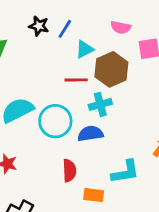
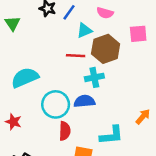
pink semicircle: (121, 27) -> (105, 13), moved
cyan circle: (55, 121) -> (56, 104), moved

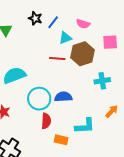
cyan cross: (94, 77) -> (102, 81), moved

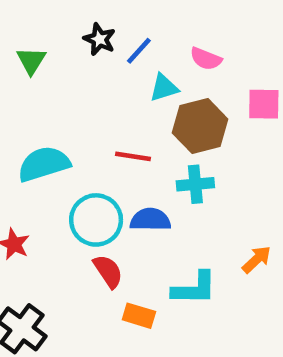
red line: (57, 58) -> (133, 156), moved
cyan cross: (102, 81) -> (195, 184), moved
red semicircle: (46, 121) -> (108, 271), turned -42

